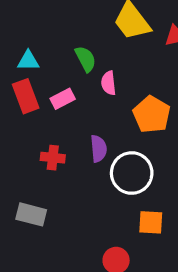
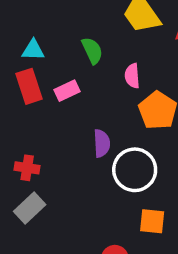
pink semicircle: (109, 83) -> (132, 76), moved
red cross: (53, 158) -> (27, 168), moved
gray rectangle: (31, 214) -> (30, 208), turned -60

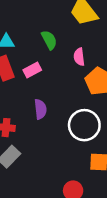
purple semicircle: (102, 143) -> (40, 109), moved

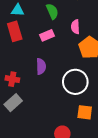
pink rectangle: (32, 70) -> (47, 35), moved

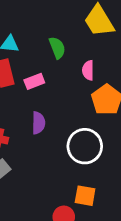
pink rectangle: (47, 35) -> (34, 81), moved
orange square: (85, 112) -> (85, 196), moved

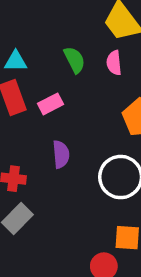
pink semicircle: (88, 70) -> (114, 63), moved

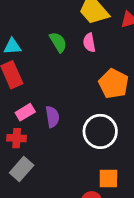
pink rectangle: (51, 104) -> (25, 112), moved

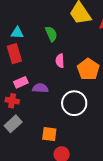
pink semicircle: (89, 43) -> (60, 61), moved
purple semicircle: (52, 117) -> (40, 88), turned -84
orange square: (108, 179) -> (49, 134), moved

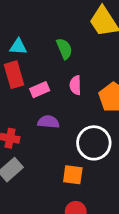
pink rectangle: (21, 82) -> (40, 90), moved
orange square: (49, 134) -> (73, 175), moved

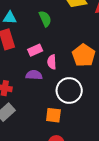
pink semicircle: (75, 85) -> (52, 62), moved
pink rectangle: (40, 90) -> (35, 50), moved

